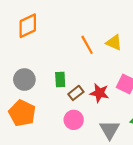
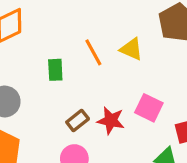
green rectangle: (60, 80) -> (55, 70), moved

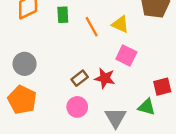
green rectangle: (55, 70) -> (63, 15), moved
pink square: (149, 108) -> (126, 55), moved

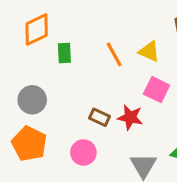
green rectangle: (63, 15) -> (64, 53), moved
brown rectangle: (80, 78) -> (100, 117), turned 63
pink circle: (77, 107) -> (83, 152), moved

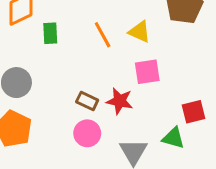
pink square: (157, 90) -> (147, 72), turned -35
pink circle: (83, 152) -> (87, 133), moved

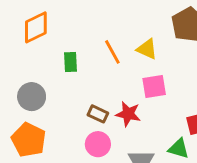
green rectangle: (50, 33) -> (71, 62), moved

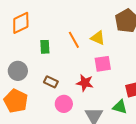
brown rectangle: (98, 114) -> (51, 82), moved

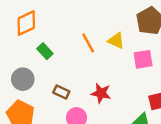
green rectangle: (45, 47) -> (45, 51), moved, turned -40
pink square: (103, 64) -> (143, 59), moved

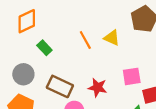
pink square: (143, 59) -> (132, 76), moved
brown rectangle: (61, 92) -> (60, 86), size x1.6

